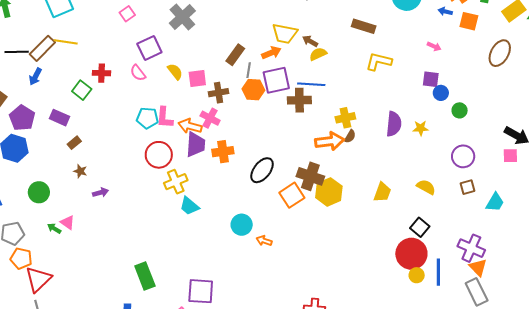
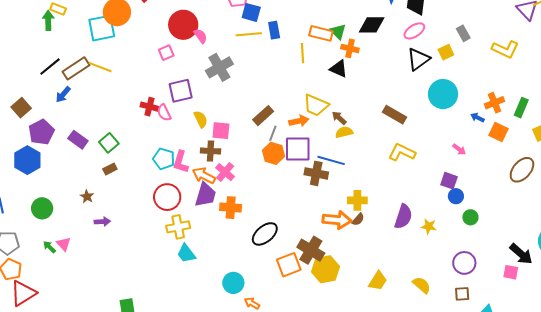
black line: (17, 52) -> (50, 67), turned -50
red cross: (102, 73) -> (149, 107), moved
green square: (82, 90) -> (109, 143), moved
brown cross: (219, 93) -> (210, 151), moved
brown rectangle: (74, 143) -> (110, 169), moved

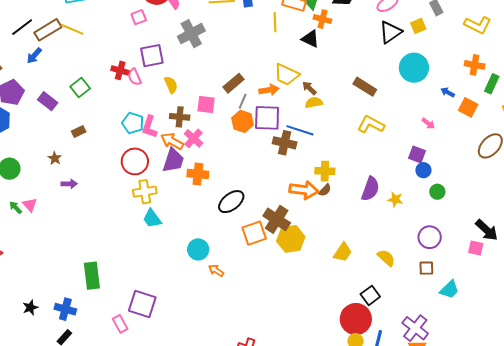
orange cross: (495, 103) -> (475, 65), moved, turned 30
pink square: (221, 131) -> (206, 104), moved
green square: (109, 143) -> (80, 87), moved

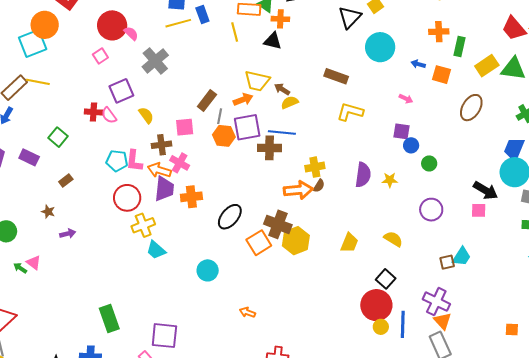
brown square: (426, 268) -> (447, 262), moved
orange arrow: (216, 270) -> (247, 312), moved

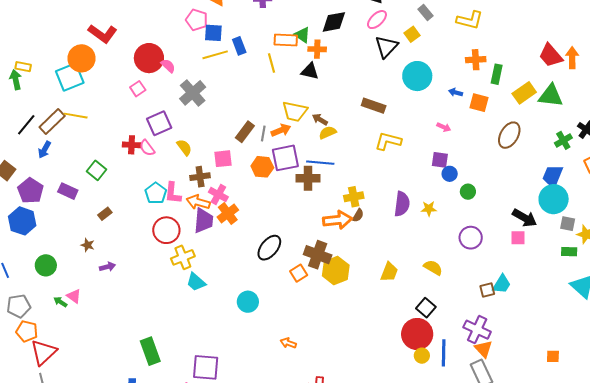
gray line: (220, 116) -> (263, 133), moved
cyan pentagon: (117, 161) -> (156, 193), turned 30
orange cross: (191, 197) -> (228, 213), moved, turned -30
orange square: (259, 243) -> (299, 273), size x0.7

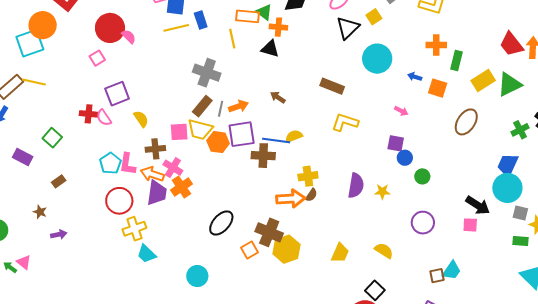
gray cross: (193, 93) -> (207, 73), moved, turned -32
green triangle: (551, 96) -> (510, 84), turned -36
yellow trapezoid: (295, 111) -> (200, 129), moved
yellow semicircle: (328, 133) -> (294, 136), moved

